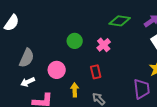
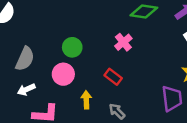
green circle: (75, 41) -> (72, 47), moved
red rectangle: (96, 72) -> (113, 77), turned -40

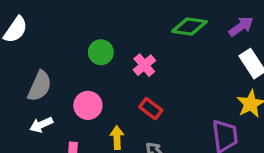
pink cross: (123, 42) -> (144, 65), moved
green circle: (72, 47) -> (101, 52), moved

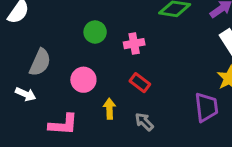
pink cross: (144, 65) -> (134, 44), turned 30
white arrow: (41, 125) -> (26, 94), moved, turned -132

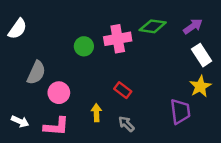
pink cross: (134, 44) -> (118, 39), moved, size x1.5
pink circle: (83, 80) -> (59, 93), moved
white arrow: (26, 94) -> (20, 121), moved

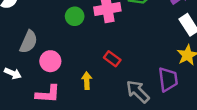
white arrow: (20, 121) -> (13, 73), moved
gray arrow: (126, 124) -> (138, 92), moved, size x1.5

